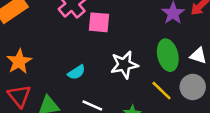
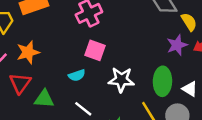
pink square: (99, 22) -> (95, 50), moved

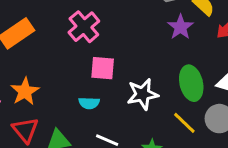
purple star: (177, 45) -> (180, 27), moved
cyan semicircle: (77, 75) -> (89, 103), turned 35

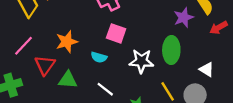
green ellipse: (191, 83) -> (171, 50), moved
orange star: (25, 91) -> (67, 42), moved

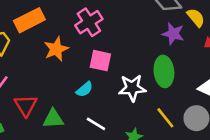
purple star: (184, 18) -> (173, 34), turned -30
orange star: (67, 42) -> (56, 49), moved
cyan semicircle: (99, 57) -> (85, 89), turned -49

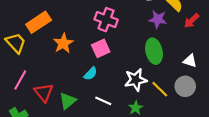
pink cross: (89, 22) -> (106, 20), moved, turned -30
pink square: (100, 61) -> (101, 48), turned -30
white star: (132, 88) -> (136, 80), moved
green triangle: (53, 119) -> (68, 101), turned -30

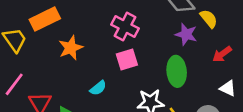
red arrow: (191, 21) -> (222, 54), moved
pink square: (101, 48) -> (127, 60), moved
white triangle: (190, 61) -> (228, 88), moved

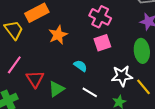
cyan semicircle: (98, 88) -> (80, 66), turned -104

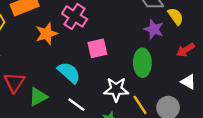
pink cross: (100, 17) -> (75, 16), moved
cyan semicircle: (80, 66) -> (69, 73), size x1.5

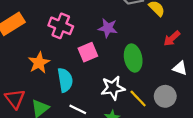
purple star: (154, 29) -> (108, 28), moved
orange star: (46, 34) -> (39, 63), moved
cyan semicircle: (69, 73) -> (65, 80), turned 50

